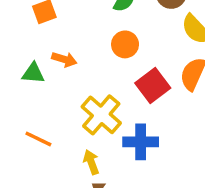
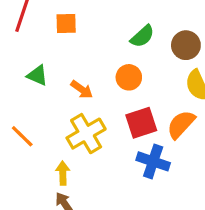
orange arrow: (64, 59) -> (82, 89), moved
blue cross: (141, 142) -> (153, 161), moved

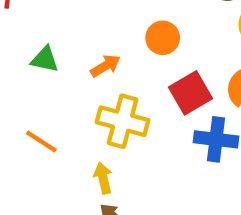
orange arrow: (82, 89) -> (105, 66), turned -55
yellow cross: (86, 134) -> (123, 121), turned -33

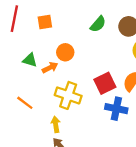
orange circle: (163, 38) -> (65, 52), moved
orange arrow: (105, 66) -> (50, 68), moved

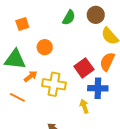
green triangle: (30, 60) -> (15, 59), size x1.6
orange arrow: (50, 68) -> (31, 76), moved
yellow arrow: (56, 124) -> (84, 106), moved

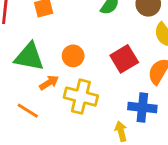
orange circle: (45, 47) -> (73, 56), moved
red square: (84, 68) -> (124, 59), moved

